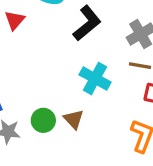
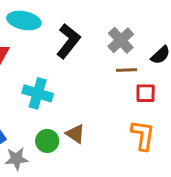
cyan cross: (95, 78) -> (38, 93), moved

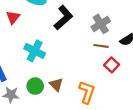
red square: (146, 93) -> (112, 65), turned 32
orange L-shape: (143, 135) -> (87, 92), moved

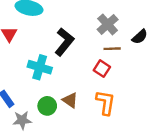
black L-shape: (63, 18) -> (64, 42), moved
red square: (112, 65) -> (102, 69), moved

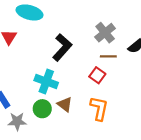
cyan cross: (40, 67) -> (46, 82), moved

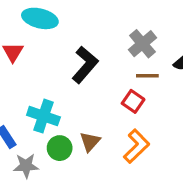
cyan cross: (46, 82) -> (43, 116), moved
brown triangle: (65, 104) -> (90, 142), turned 35
orange L-shape: (99, 108) -> (136, 146), turned 35

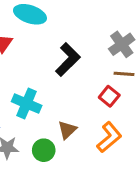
green circle: (60, 148) -> (44, 150), moved

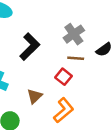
brown triangle: (67, 130) -> (35, 96), moved

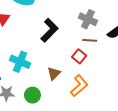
gray cross: (74, 34) -> (88, 19), turned -30

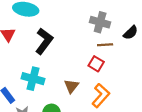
black L-shape: (49, 30) -> (44, 41), moved

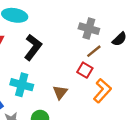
brown line: (105, 45) -> (94, 51), turned -35
orange L-shape: (101, 96) -> (102, 91), moved

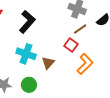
cyan cross: (22, 85) -> (26, 54), moved

